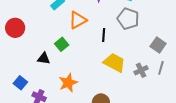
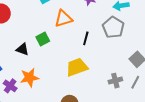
yellow trapezoid: (114, 63) -> (77, 67), moved, turned -60
orange star: (68, 83) -> (29, 78), moved

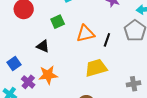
orange triangle: (64, 19) -> (85, 34), moved
green square: (43, 39) -> (58, 22), moved

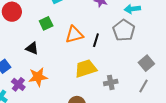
gray cross: (134, 84) -> (111, 82), moved

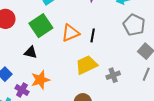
green square: (46, 23) -> (41, 26), size x1.6
gray pentagon: (124, 30) -> (134, 25), moved

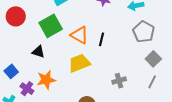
orange triangle: (70, 33) -> (80, 35), turned 48
yellow trapezoid: (86, 65) -> (79, 63), moved

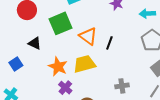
black triangle: (38, 52) -> (35, 43), moved
orange star: (46, 80) -> (58, 67), moved, turned 30
purple cross: (27, 89) -> (65, 88), moved

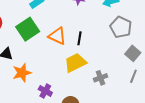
yellow trapezoid: (84, 64) -> (75, 63), moved
orange star: (58, 67) -> (22, 73), moved, turned -30

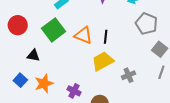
orange star: (22, 73) -> (44, 83), moved

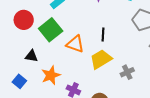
red circle: (18, 25) -> (24, 20), moved
orange triangle: (83, 35) -> (75, 44), moved
orange star: (44, 83) -> (51, 75), moved

